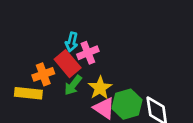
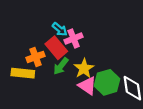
cyan arrow: (72, 42) -> (60, 29), turned -63

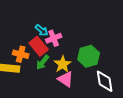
orange cross: (35, 57) -> (21, 54), turned 35
green hexagon: (107, 82) -> (89, 56), moved

